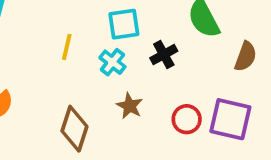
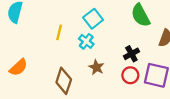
cyan square: (124, 24) -> (93, 19), turned -30
black cross: (164, 55) -> (131, 54), moved

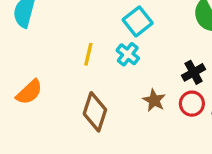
yellow line: (59, 32) -> (88, 54), moved
brown star: (96, 67) -> (154, 100), moved

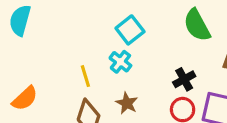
yellow line: (88, 54) -> (85, 76), moved, turned -30
brown star: (154, 100) -> (127, 103), moved

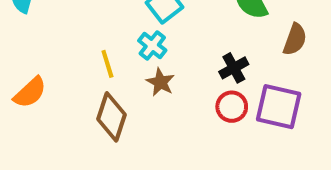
brown star: (127, 103) -> (160, 82), moved

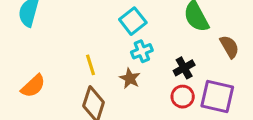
brown semicircle: (295, 39) -> (229, 47), turned -50
cyan cross: (152, 46) -> (142, 51), moved, turned 30

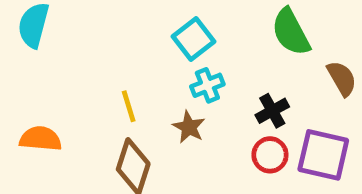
orange semicircle: (33, 86) -> (40, 139), turned -132

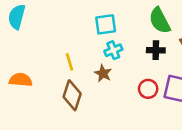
cyan square: (193, 39) -> (106, 24), turned 30
black cross: (272, 111) -> (156, 50), moved, turned 30

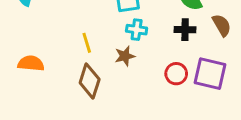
cyan cross: (113, 50) -> (137, 30), turned 30
brown star: (103, 73) -> (125, 56), turned 30

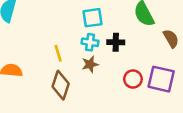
cyan cross: (137, 30) -> (90, 42), moved
black cross: (185, 30) -> (116, 42), moved

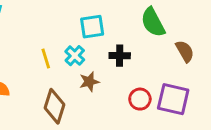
cyan cross: (90, 42) -> (75, 56), moved, turned 35
yellow line: (58, 53) -> (46, 58), moved

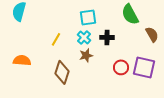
cyan cross: (75, 56) -> (84, 37), moved
yellow line: (46, 58) -> (56, 39), turned 48

